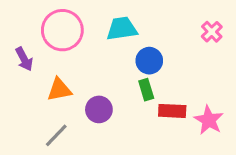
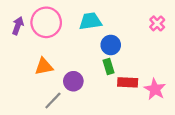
purple arrow: (24, 59) -> (18, 26), moved, turned -132
gray line: (56, 135) -> (53, 100), moved

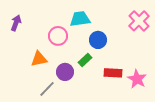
pink circle: (46, 22) -> (58, 36), moved, size x0.7
pink cross: (157, 23) -> (139, 21), size x1.5
green rectangle: (108, 67) -> (85, 60), moved, turned 64

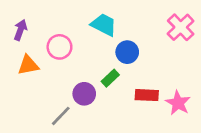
cyan trapezoid: (80, 19) -> (104, 25), turned 35
pink circle: (58, 36) -> (59, 47), moved
orange triangle: (39, 59) -> (28, 65), moved

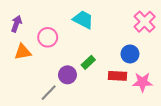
blue circle: (127, 52) -> (130, 54), moved
pink star: (178, 103) -> (142, 82), turned -30

